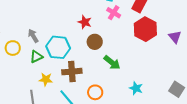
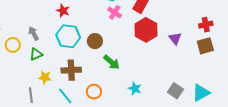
red star: (85, 22) -> (63, 11), moved
cyan hexagon: (58, 47) -> (68, 36), moved

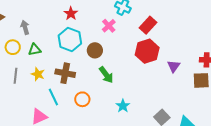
pink cross: (115, 12) -> (109, 26), moved
gray arrow: (34, 33) -> (25, 27), moved
yellow circle: (13, 45) -> (13, 47), moved
gray line: (31, 95) -> (16, 76), moved

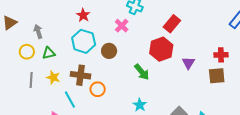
red rectangle: (148, 25) -> (172, 24), moved
green arrow: (106, 75) -> (142, 72), moved
orange circle: (82, 99) -> (98, 89), moved

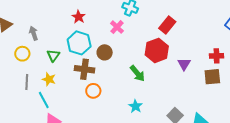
green triangle: (49, 53) -> (53, 55), moved, turned -40
brown cross: (80, 75) -> (85, 69), moved
cyan line: (70, 100) -> (44, 100), moved

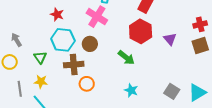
pink cross: (117, 27) -> (97, 17), size x1.5

